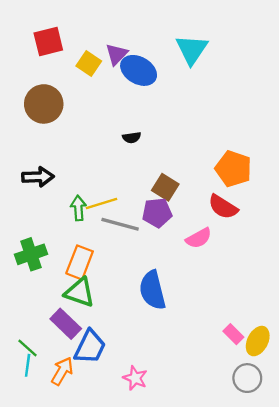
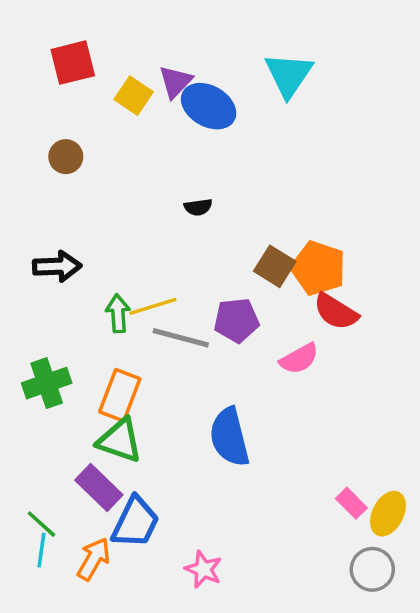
brown circle: (44, 104) -> (66, 157), size x0.6
orange pentagon: (233, 169) -> (318, 268), moved
brown square: (165, 187) -> (275, 266), moved

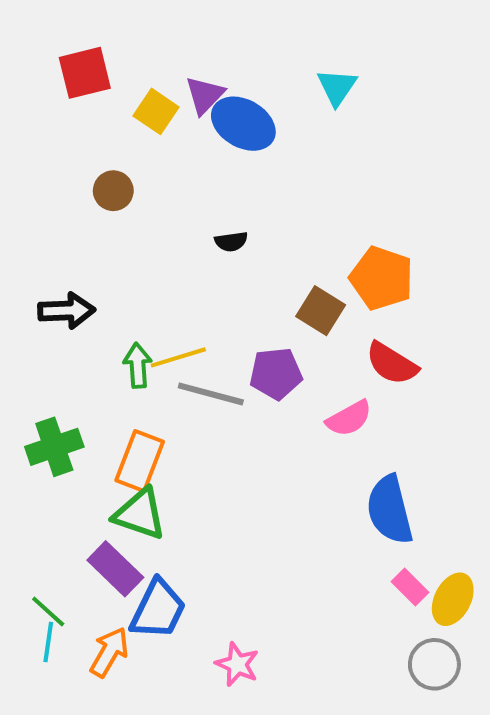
cyan triangle: (289, 75) -> (337, 87), size x0.7
brown circle: (66, 157) -> (113, 191), moved
orange pentagon: (318, 268) -> (382, 278), moved
blue semicircle: (229, 437) -> (390, 510), moved

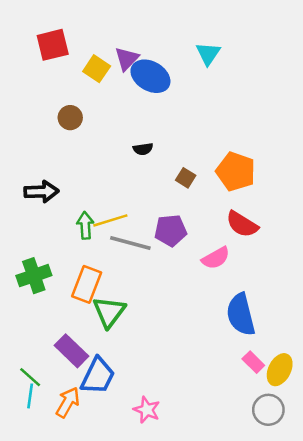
brown square: (321, 311) -> (186, 178), moved, size x0.7
green triangle: (140, 514) -> (109, 312), moved, turned 48

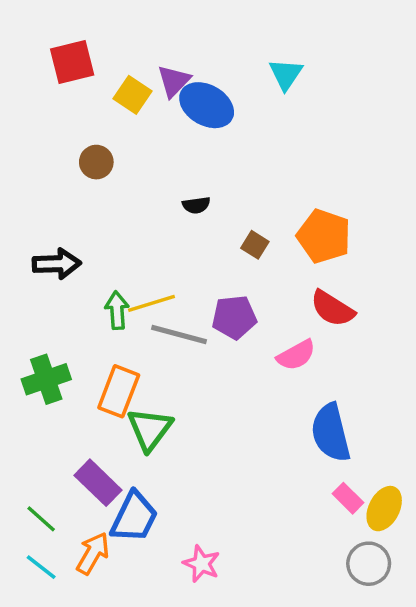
cyan line: (30, 396) -> (41, 567), moved, turned -60

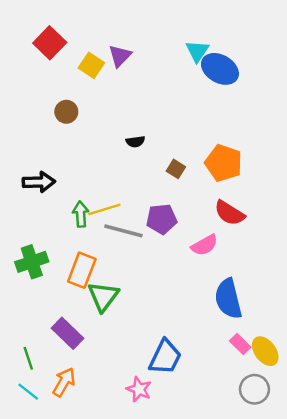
red square: (72, 62) -> (50, 43), turned -32
blue ellipse: (207, 105) -> (220, 69), moved
yellow ellipse: (384, 509) -> (265, 351), turned -64
blue trapezoid: (134, 517) -> (165, 357), moved
green line: (41, 519) -> (28, 358), turned 30

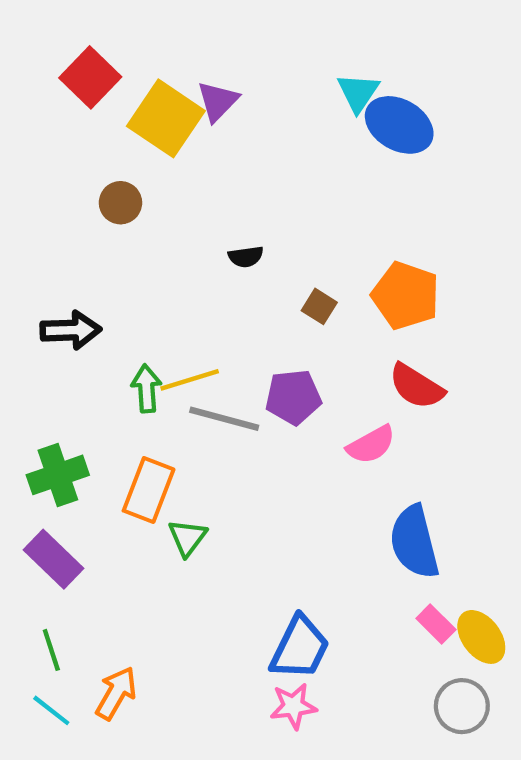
yellow square: (91, 65) -> (166, 118), size x1.6
green triangle: (103, 296) -> (187, 538), size x0.7
purple rectangle: (68, 333) -> (54, 559), moved
pink star: (139, 389) -> (293, 706), moved, turned -30

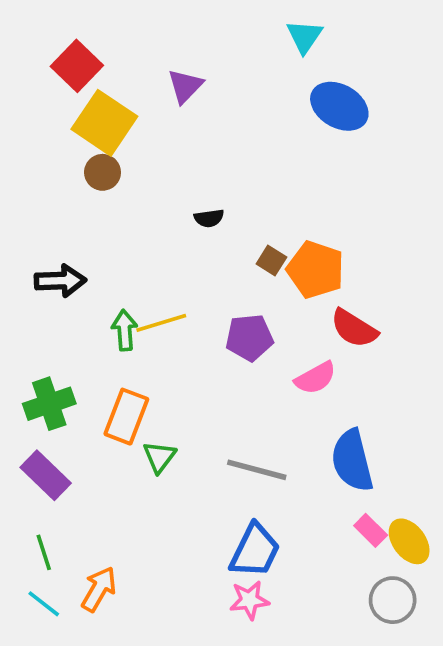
cyan triangle: (358, 93) -> (304, 36), moved
yellow square: (166, 118) -> (104, 123), moved
orange pentagon: (406, 296) -> (315, 270), moved
gray line: (224, 419) -> (257, 470), moved

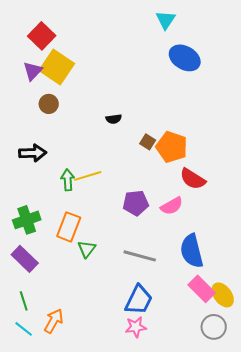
purple triangle: (185, 86) -> (33, 71), moved
brown circle: (103, 172) -> (49, 104), moved
purple pentagon: (249, 338) -> (136, 203), moved
pink rectangle: (371, 530) -> (202, 289), size x1.5

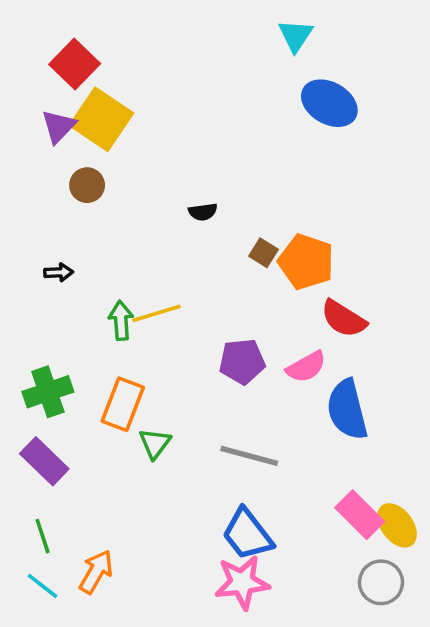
black arrow: (33, 153) -> (59, 272), size x0.6
blue semicircle: (192, 251) -> (347, 410), moved
blue trapezoid: (139, 300) -> (247, 534), turned 116
pink star: (136, 327) -> (242, 582), size x1.4

